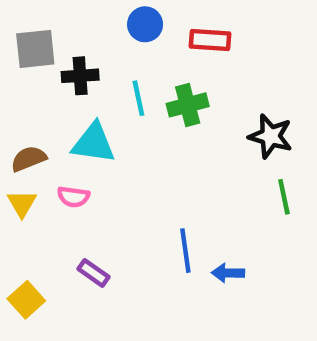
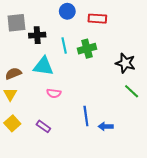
pink semicircle: (73, 197) -> (54, 93), moved
green line: (284, 197) -> (132, 91), turned -35
yellow square: (26, 300) -> (12, 123), moved

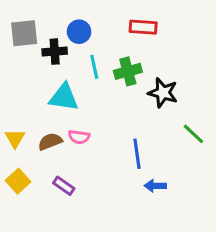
blue circle: (67, 11) -> (79, 32), moved
black star: (125, 63) -> (163, 93), moved
brown semicircle: (13, 74) -> (50, 142), moved
blue line: (86, 116) -> (137, 154), moved

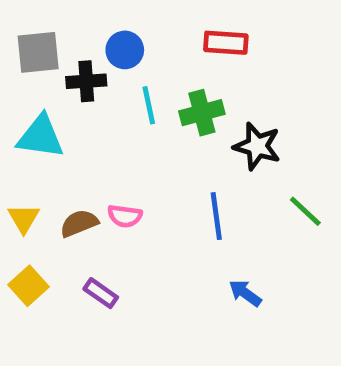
cyan triangle: (64, 97) -> (41, 137), moved
blue line: (137, 154) -> (216, 216), moved
blue arrow: (155, 186) -> (245, 293), turned 35

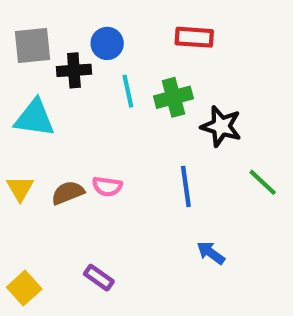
yellow square: (28, 286) -> (24, 288), moved
purple rectangle: (101, 293) -> (99, 278), moved

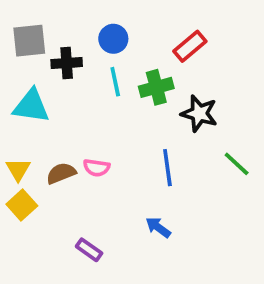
red rectangle: (194, 37) -> (190, 46), moved, turned -44
blue circle: (107, 43) -> (113, 39), moved
blue arrow: (211, 253) -> (158, 227), moved
yellow square: (24, 288) -> (22, 205), moved

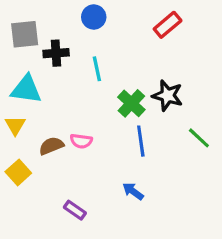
blue circle: (113, 39) -> (94, 17), moved
red rectangle: (190, 46) -> (168, 25), moved
green cross: (156, 87) -> (131, 103), moved, turned -32
yellow triangle: (18, 170) -> (15, 125), moved

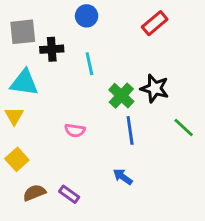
brown semicircle: (51, 146) -> (34, 193), moved

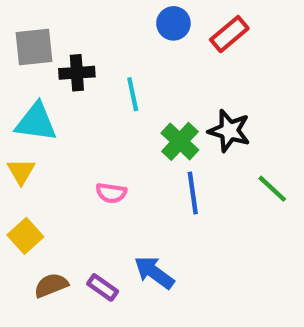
blue circle: (87, 16) -> (173, 23), moved
blue arrow: (123, 177) -> (154, 272), moved, size x1.4

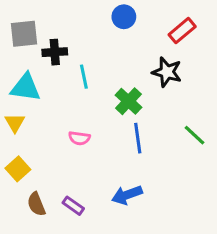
red rectangle: (229, 34) -> (182, 31), moved
cyan line: (133, 94) -> (84, 77), moved
black star: (229, 131) -> (167, 72), moved
blue arrow: (154, 272) -> (127, 195), moved, turned -56
brown semicircle: (51, 285) -> (36, 204), turned -90

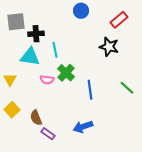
cyan triangle: (26, 87) -> (30, 57), moved
green cross: (128, 101) -> (66, 73), moved
pink semicircle: (79, 138) -> (47, 80), moved
brown semicircle: (36, 204) -> (36, 118), moved

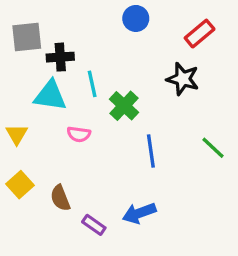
green cross: (66, 73) -> (124, 106), moved
purple rectangle: (48, 134) -> (94, 225), moved

